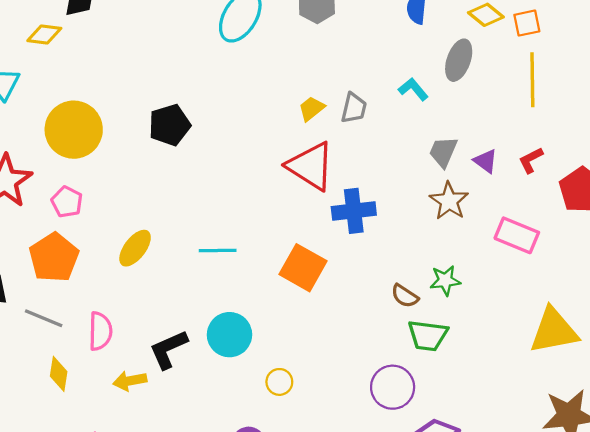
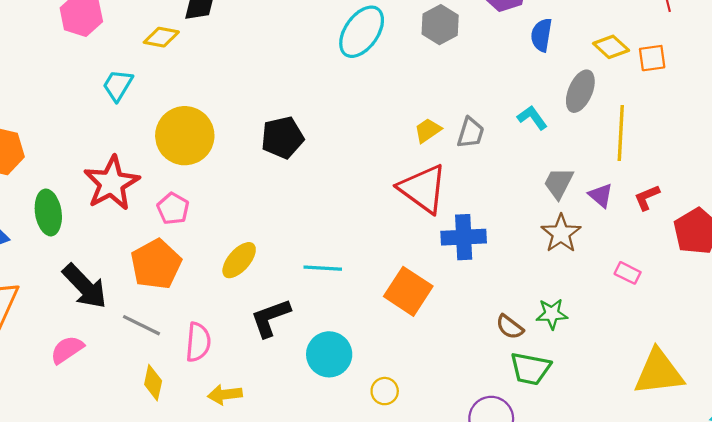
yellow line: (532, 80) -> (621, 133), moved
pink rectangle: (517, 235) -> (628, 273), size x0.6
black L-shape: (168, 349) -> (270, 318), moved
yellow circle: (279, 382) -> (385, 391), moved

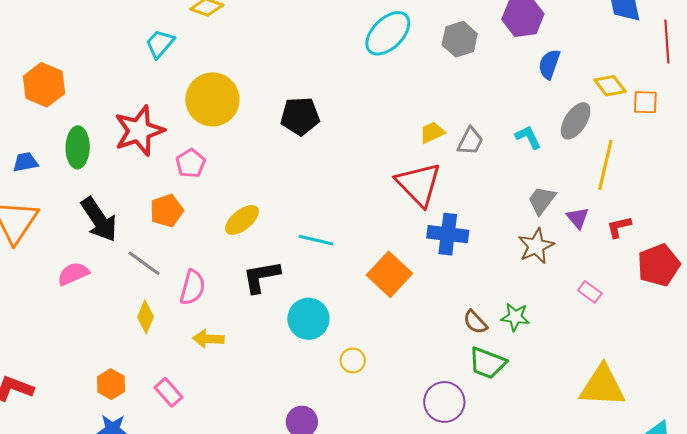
orange pentagon: (156, 264) -> (167, 211), size x0.7

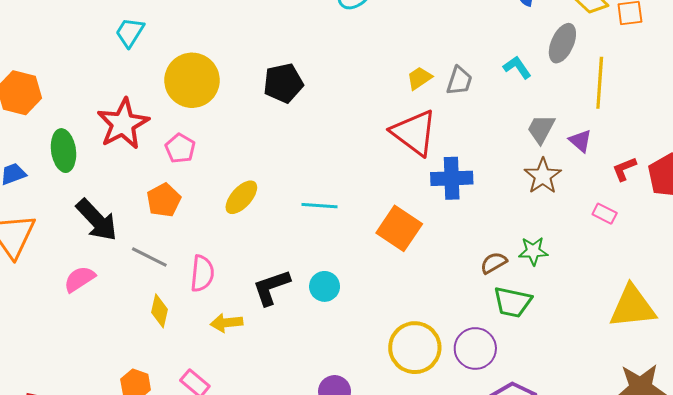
red L-shape: (619, 227) -> (624, 169), moved
black L-shape: (261, 277) -> (271, 287), moved
cyan circle: (308, 319) -> (325, 286), size x0.7
brown semicircle: (475, 322) -> (494, 263), turned 112
yellow circle: (353, 360) -> (415, 348), moved, size x2.0

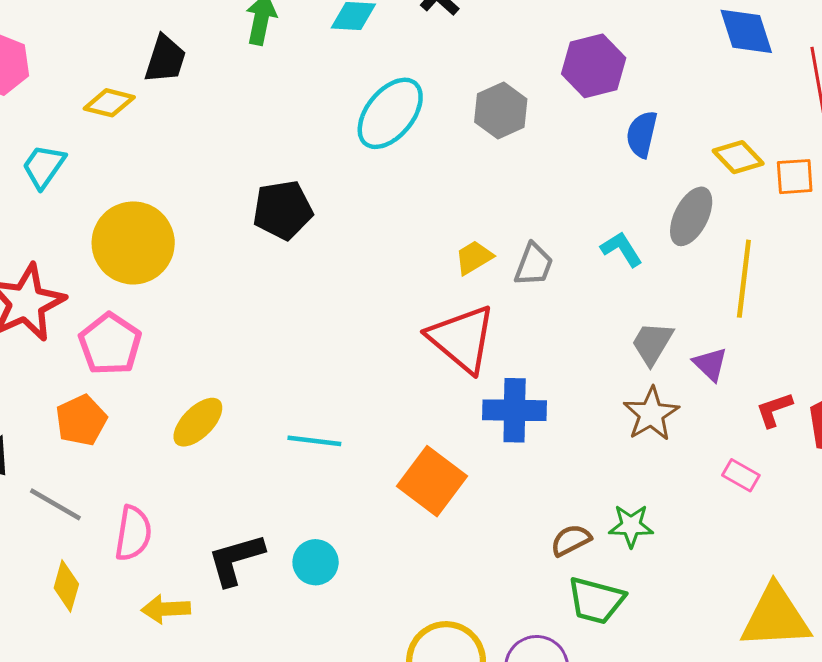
black pentagon: (283, 83) -> (283, 210), moved
pink pentagon: (180, 148) -> (110, 344), size x1.4

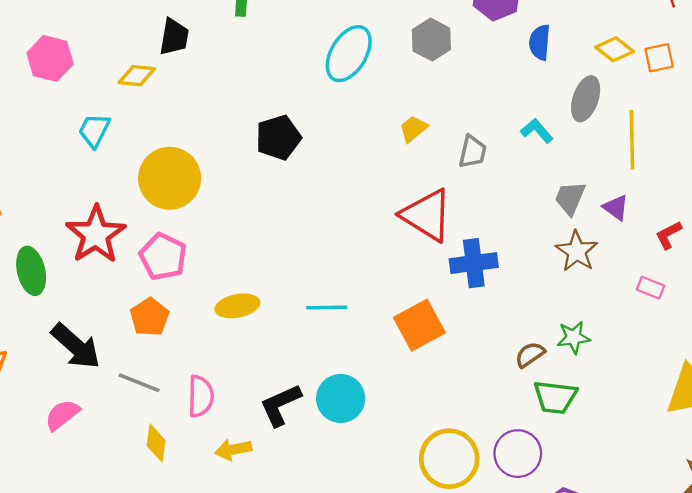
yellow trapezoid: (474, 258) -> (413, 129), moved
yellow ellipse: (198, 422) -> (237, 306), turned 42
orange square: (432, 481) -> (419, 325), turned 33
cyan circle: (316, 562) -> (341, 398), size x1.4

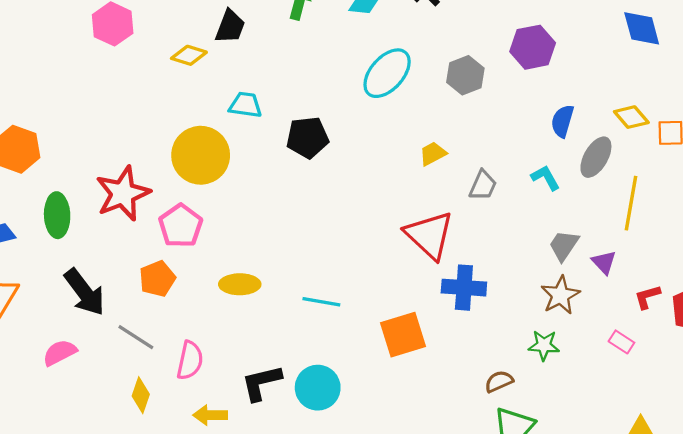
blue semicircle: (540, 42) -> (562, 121), moved
cyan trapezoid: (94, 130) -> (245, 105), moved, turned 60
green star: (574, 337) -> (544, 345), moved

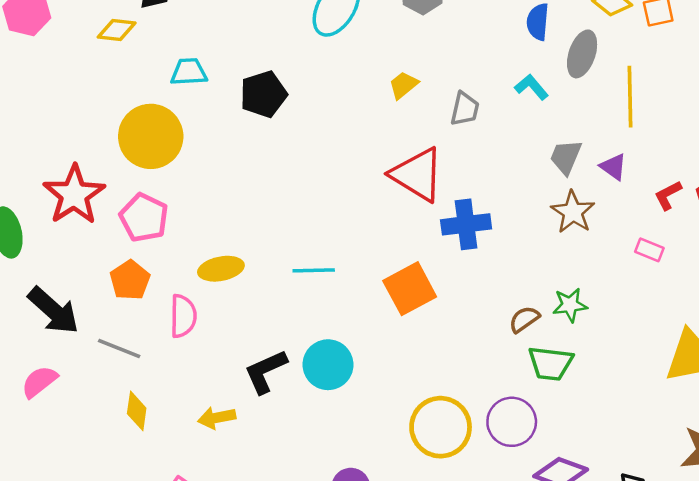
green star: (544, 345) -> (570, 305), moved
pink semicircle: (190, 360) -> (183, 316), moved

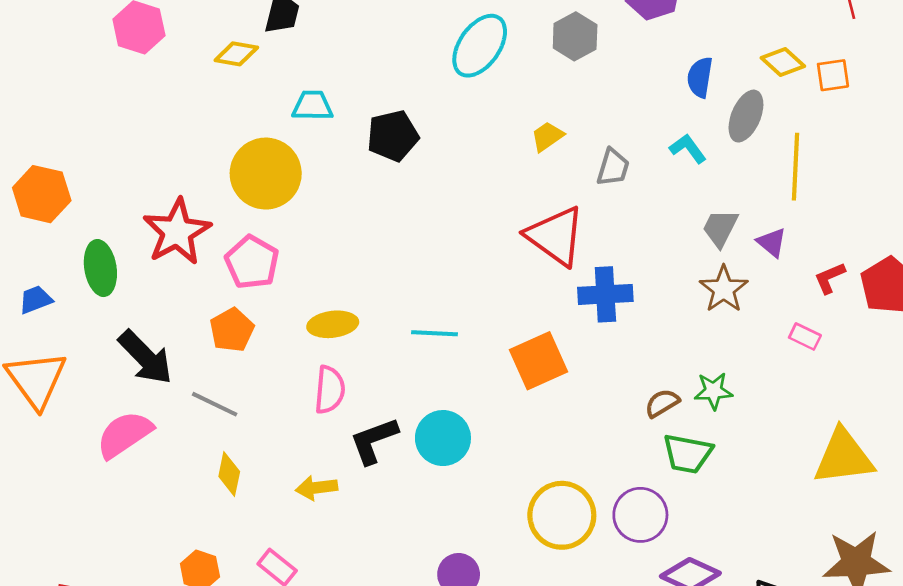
pink semicircle: (183, 316) -> (330, 390), moved
pink semicircle: (39, 382) -> (124, 435), size x1.4

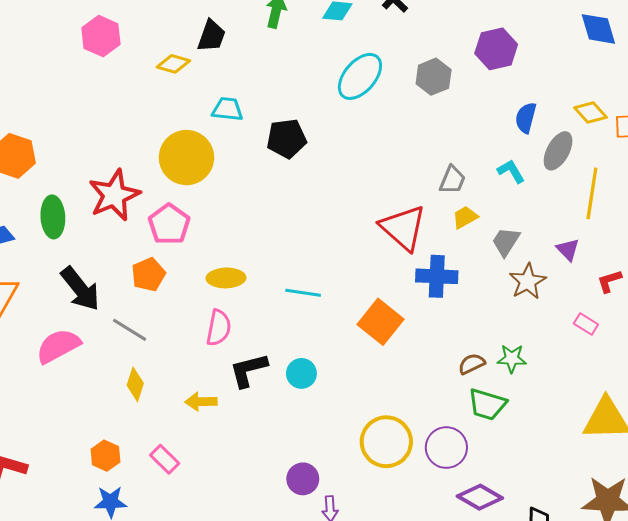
yellow trapezoid: (547, 136) -> (465, 217), moved
gray trapezoid: (720, 228) -> (506, 242), moved
orange square: (539, 361) -> (380, 322), turned -33
cyan circle: (443, 438) -> (301, 373), size x0.7

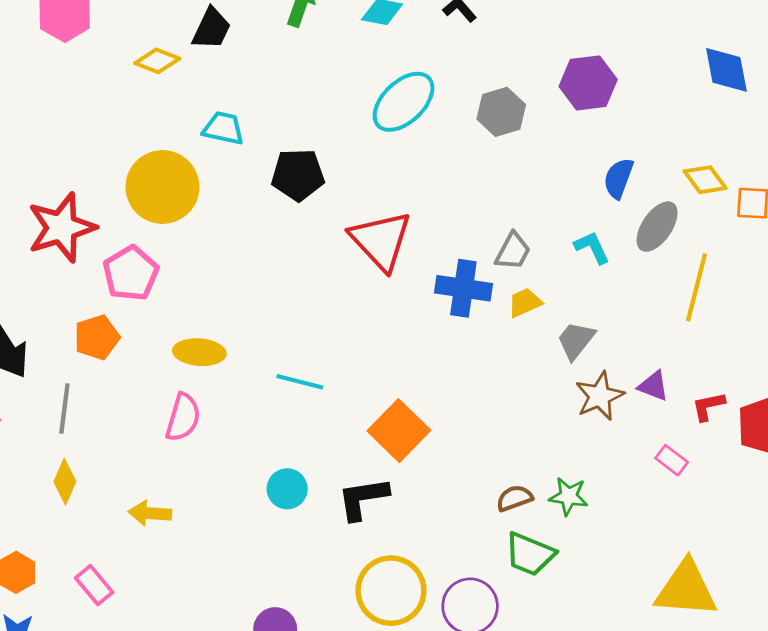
red triangle: (403, 228) -> (381, 240), moved
purple triangle: (568, 250) -> (653, 386), moved, turned -30
blue cross: (437, 276) -> (463, 288), moved
gray line: (130, 330) -> (64, 409), turned 60
black L-shape: (248, 370) -> (363, 498), moved

